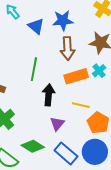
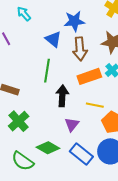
blue triangle: (36, 26) -> (53, 39), moved

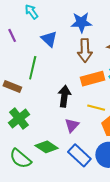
blue triangle: (53, 39) -> (49, 39), moved
green line: (47, 71) -> (33, 68), moved

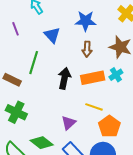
brown arrow: (85, 50) -> (87, 49), size x0.7
black arrow: (64, 96) -> (64, 78), moved
green cross: (19, 119) -> (16, 112), turned -30

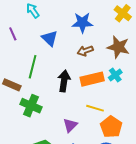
brown arrow: (87, 49) -> (85, 51), turned 70
green cross: (16, 112) -> (31, 106), moved

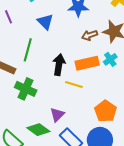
brown arrow: (85, 51) -> (90, 35), moved
yellow line: (95, 108) -> (74, 84), moved
purple triangle: (70, 125) -> (57, 115), moved

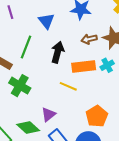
black arrow: (59, 65) -> (58, 52), moved

